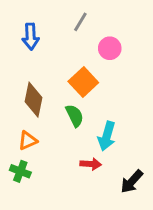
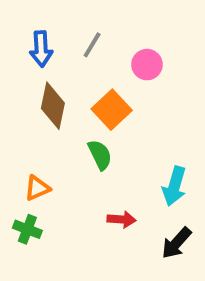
gray line: (80, 22) -> (92, 45), moved
brown diamond: (34, 100) -> (53, 106), moved
cyan arrow: (107, 136) -> (174, 186), moved

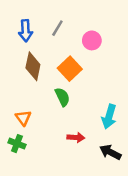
orange triangle: (37, 188) -> (23, 118), turned -42
black arrow: (176, 243) -> (110, 152), turned 75

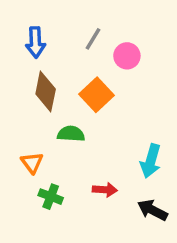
gray line: (57, 28) -> (93, 39), moved
green semicircle: (62, 97) -> (71, 134), moved, turned -60
green cross: (17, 144) -> (51, 197), moved

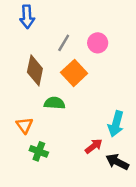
gray line: (93, 39) -> (64, 43), moved
blue arrow: (35, 42) -> (27, 17), moved
red arrow: (105, 190) -> (94, 146), moved, turned -42

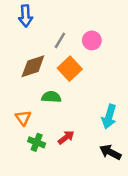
brown diamond: (35, 70) -> (33, 66), turned 60
red arrow: (94, 146) -> (66, 137), moved

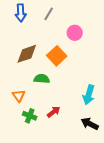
gray line: (60, 40) -> (49, 14), moved

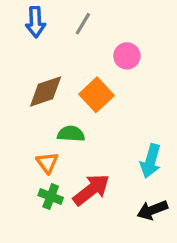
orange triangle: (19, 96) -> (47, 163), moved
red arrow: (54, 112) -> (91, 190), size x1.6
black arrow: (90, 124) -> (152, 210), turned -48

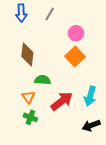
brown diamond: (46, 91) -> (27, 55), turned -65
orange square: (96, 95) -> (75, 57), moved
red arrow: (91, 190) -> (62, 101), moved

